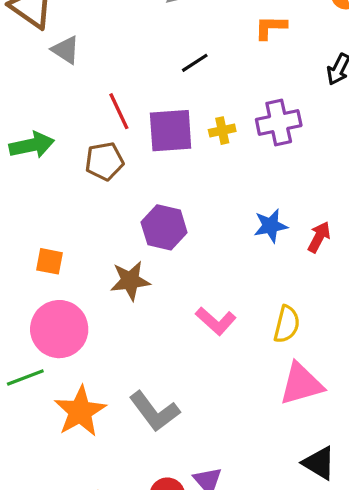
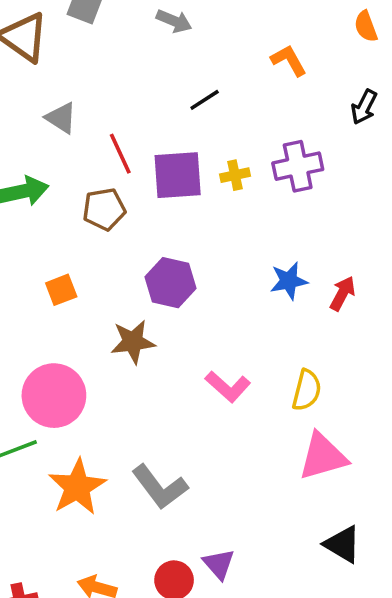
orange L-shape: (271, 27) -> (289, 60), turned 60
gray triangle: (66, 50) -> (61, 118), moved
orange square: (50, 261) -> (61, 290), moved, turned -32

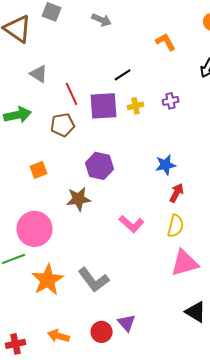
black line: (205, 100) -> (123, 75), moved
purple cross: (298, 166) -> (171, 101), size x0.6
red arrow: (343, 293) -> (177, 193), moved

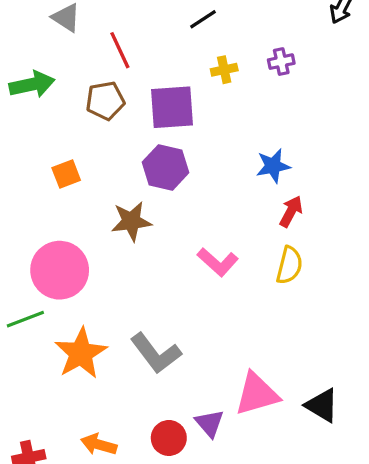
purple square: (104, 106) -> (172, 107), moved
pink triangle: (185, 263) -> (257, 394), moved

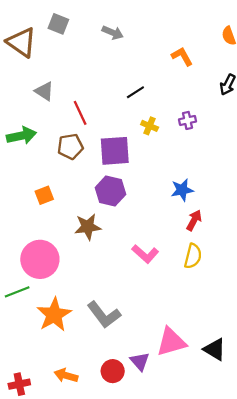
yellow cross: (224, 70) -> (150, 126), turned 35

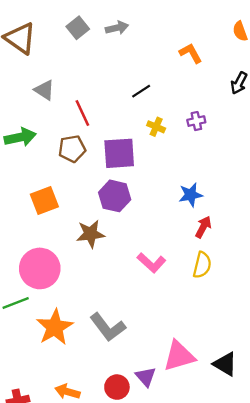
gray square: (58, 24) -> (78, 28), moved, turned 30
gray arrow: (113, 33) -> (117, 28), turned -36
orange square: (44, 195) -> (44, 201), size x1.4

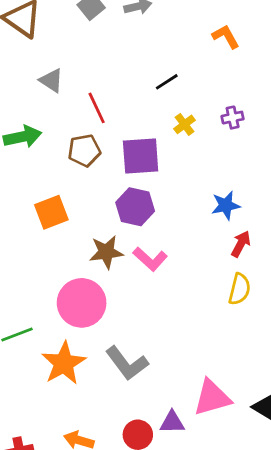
yellow cross: (156, 127) -> (185, 124), turned 30
pink L-shape: (151, 263) -> (150, 259), moved
pink circle: (40, 268) -> (82, 303), moved
purple triangle: (146, 377) -> (172, 422), turned -50

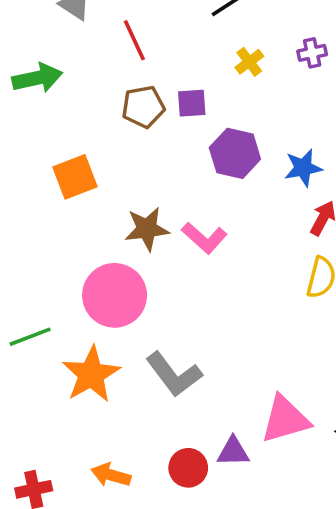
brown pentagon: (84, 150) -> (143, 107), moved
purple square: (141, 156) -> (192, 103), size x0.6
purple hexagon: (135, 207) -> (235, 153), moved

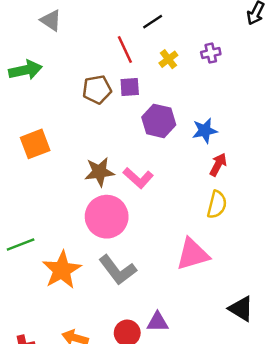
red line: (134, 40) -> (125, 49), moved
orange square: (75, 177) -> (35, 144), moved
pink circle: (115, 295) -> (107, 217), moved
pink triangle: (285, 419) -> (193, 254), moved

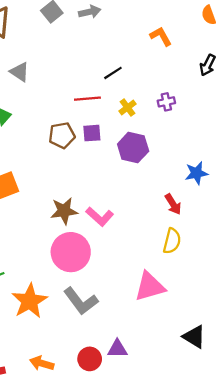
red line: (125, 49) -> (87, 99), turned -70
purple hexagon: (159, 121) -> (133, 148), moved
blue star: (205, 131) -> (196, 173), moved
red arrow: (218, 165) -> (173, 204), turned 120

